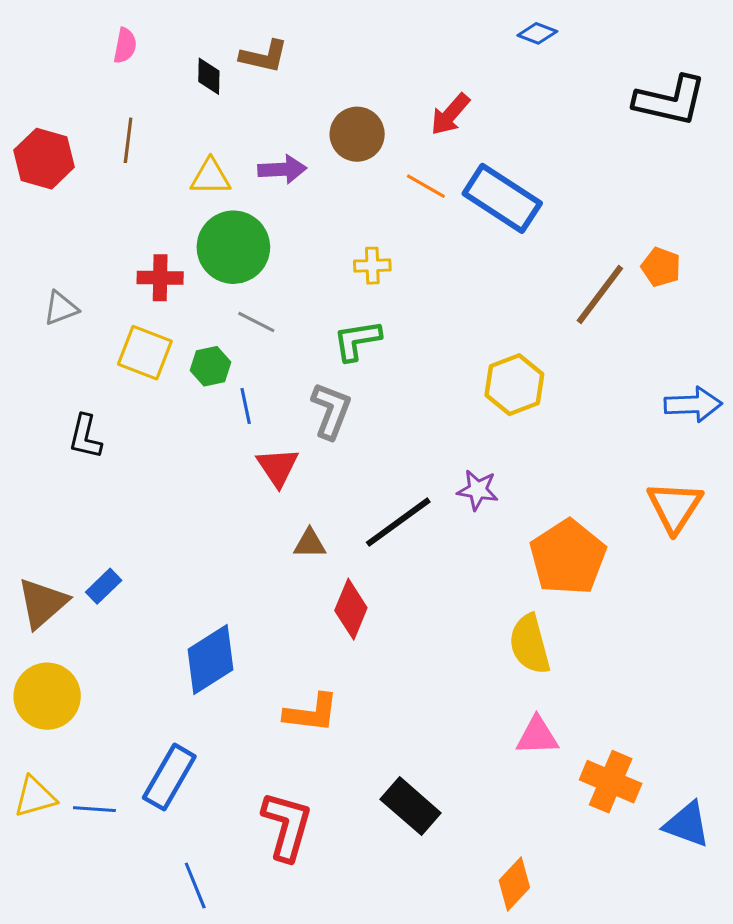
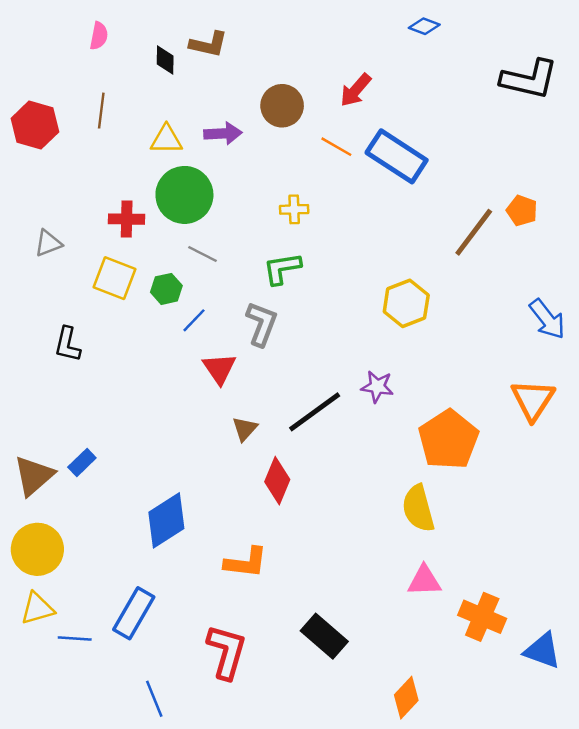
blue arrow: (693, 404) -> (547, 319), turned 54
blue line: (246, 406) -> (194, 320), turned 56
brown triangle: (310, 543) -> (245, 429), turned -48
yellow triangle: (35, 797) -> (37, 608), moved

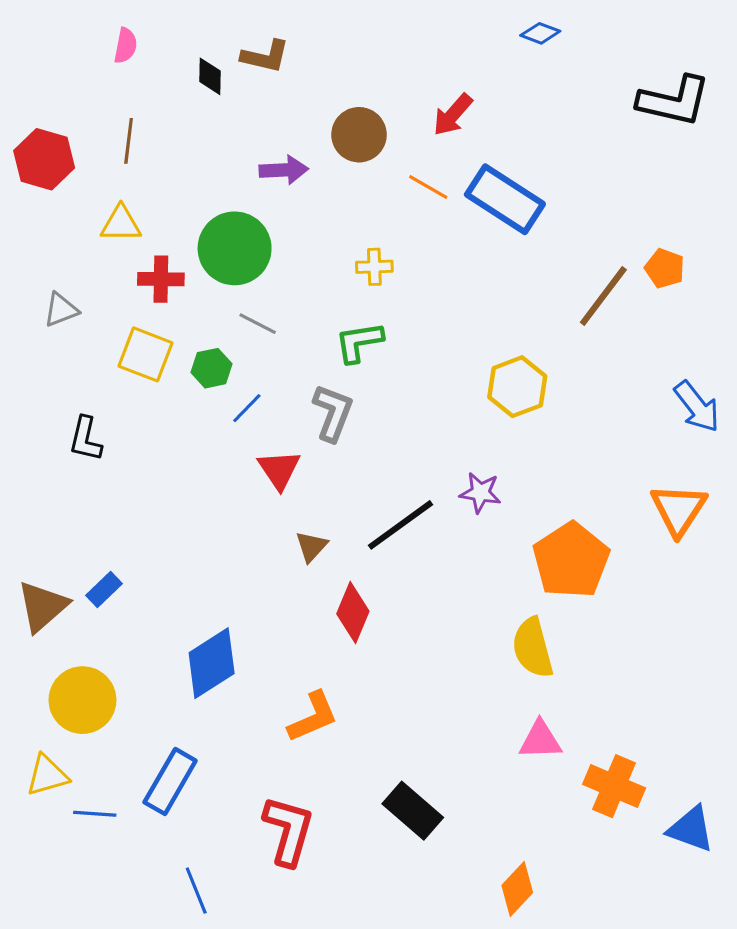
yellow triangle: (166, 139) -> (121, 224), moved
yellow circle: (37, 549) -> (82, 700), moved
orange L-shape: (246, 563) -> (313, 717), turned -30

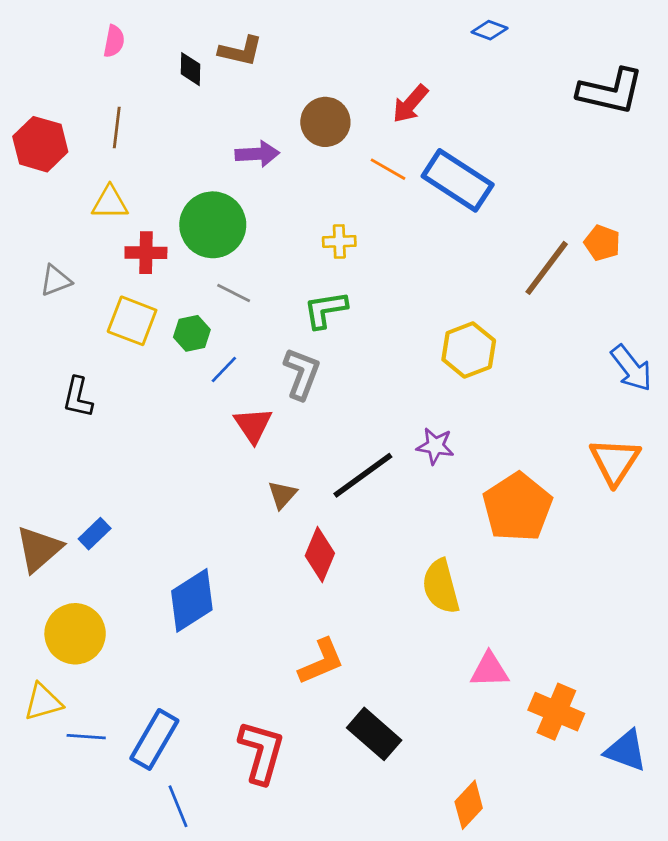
yellow semicircle: (533, 648) -> (441, 586), moved
orange L-shape: (313, 717) -> (321, 662), moved
blue rectangle: (170, 781) -> (154, 739), moved

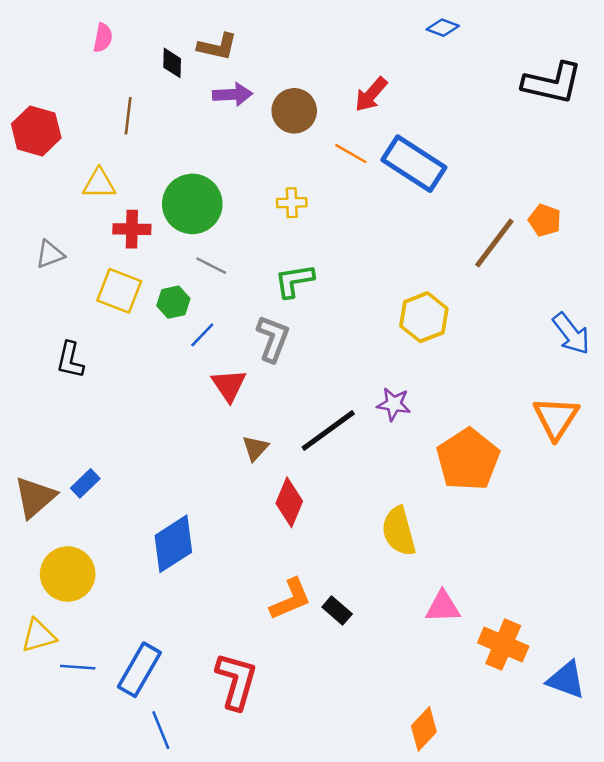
brown line: (117, 127) -> (128, 116), moved
purple arrow: (257, 154) -> (233, 94), moved
yellow cross: (339, 242) -> (292, 203), moved
black rectangle: (374, 734) -> (337, 611), moved, size x0.6

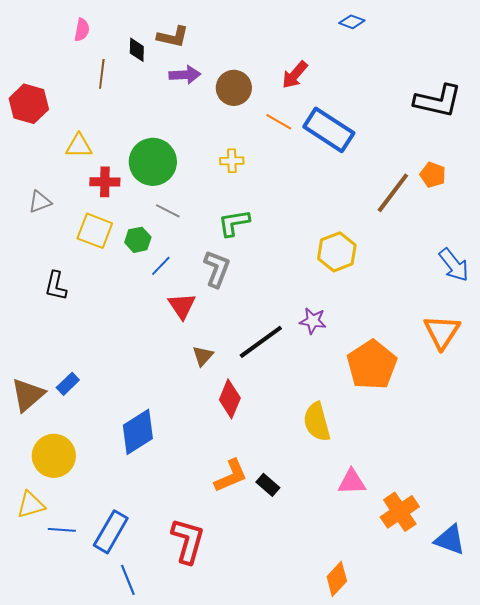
black L-shape: (552, 83) -> (438, 101), moved
brown line: (128, 116) -> (102, 74), moved
orange cross: (503, 645) -> (400, 512), turned 33

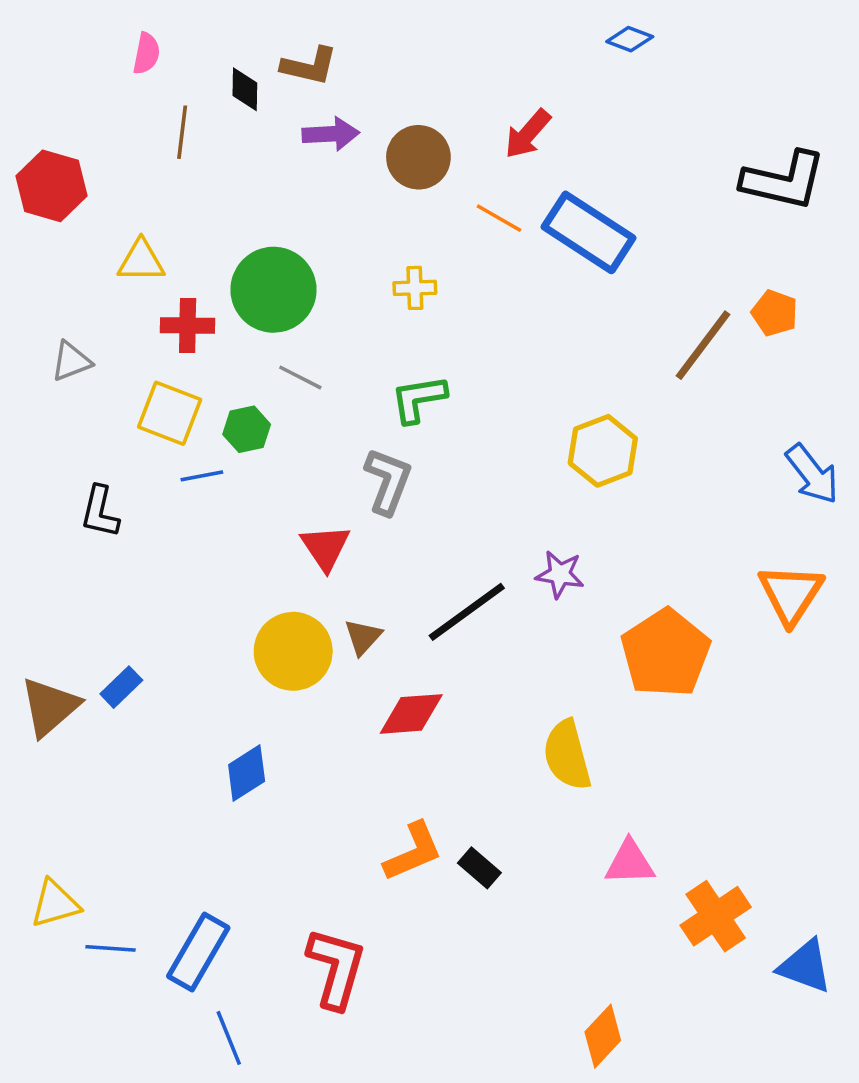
blue line: (161, 266) -> (202, 476), moved, turned 35
red diamond: (230, 399) -> (411, 714), turned 63
blue diamond: (138, 432) -> (247, 773), size x0.7
yellow circle: (54, 456) -> (293, 651), moved

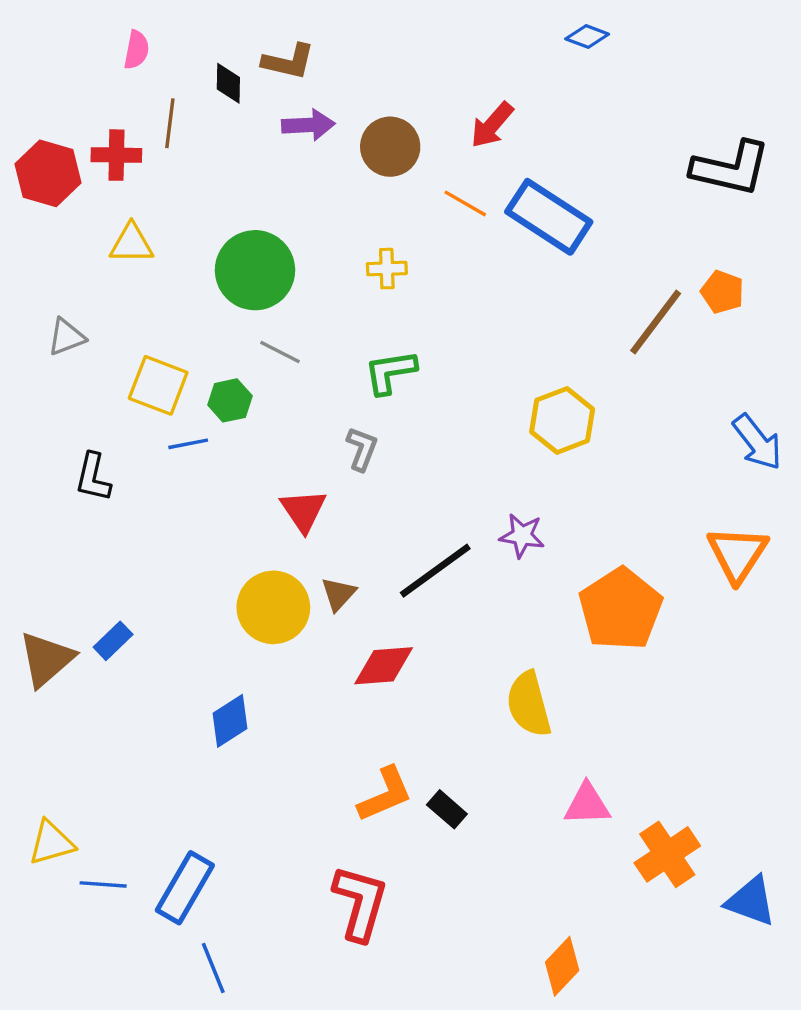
red cross: (188, 326) -> (116, 155), moved
gray L-shape: (388, 481) -> (362, 449), size x0.7
red L-shape: (336, 968) -> (360, 903), moved

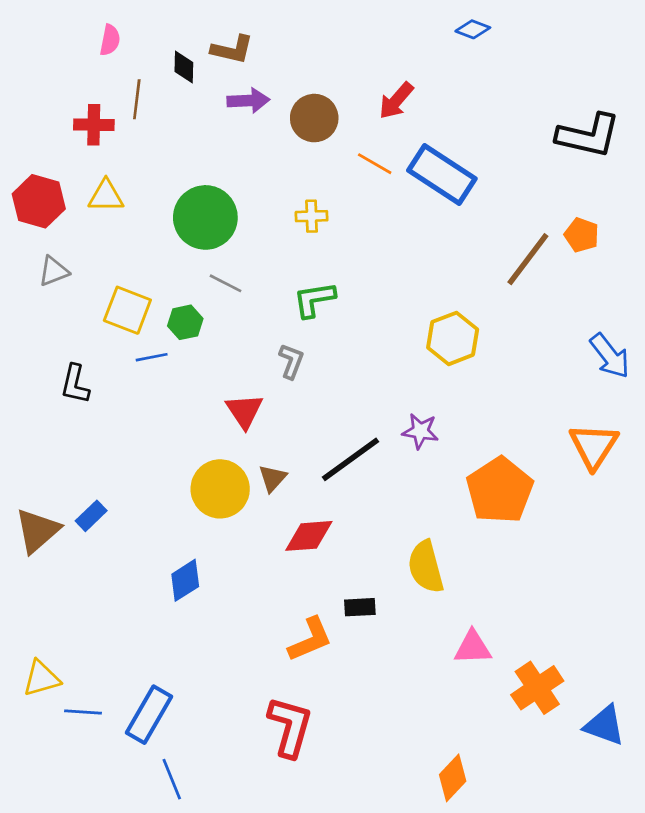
red hexagon: (48, 173) -> (39, 201), moved
black rectangle: (447, 809) -> (360, 607), moved, turned -44

